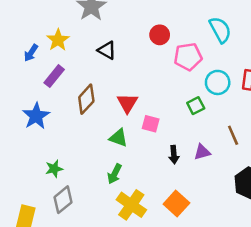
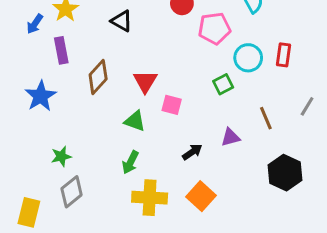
purple rectangle: (54, 76) -> (61, 50), turned -50
black arrow: (174, 155) -> (192, 152), moved, turned -120
yellow cross: (131, 205) -> (150, 198), turned -32

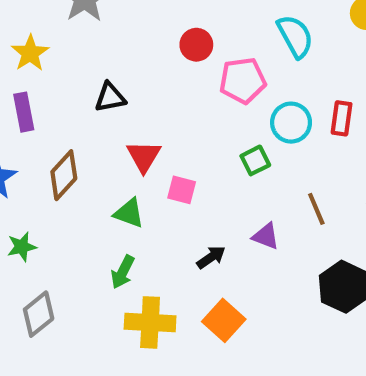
black triangle: (122, 21) -> (110, 97), moved, turned -40
brown diamond: (98, 77) -> (64, 175), moved
purple triangle: (231, 137) -> (266, 236), turned 36
green star: (61, 156) -> (22, 247), moved

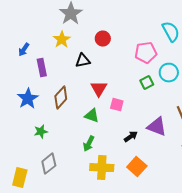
red circle: (196, 45) -> (103, 39), moved
yellow star: (30, 53) -> (62, 40), moved
green square: (255, 160) -> (147, 83), moved
purple triangle: (266, 236) -> (157, 127), size x1.5

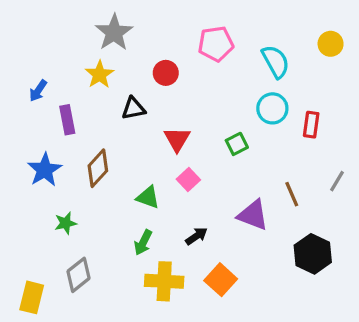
pink pentagon: (146, 53) -> (216, 44), moved
cyan circle: (169, 73) -> (272, 108), moved
red triangle: (99, 89) -> (177, 139), moved
pink square: (117, 105) -> (188, 180), turned 32
black arrow: (131, 137) -> (196, 236), moved

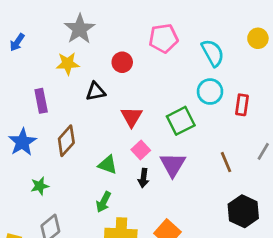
yellow star: (100, 74) -> (68, 64), turned 30
blue arrow: (38, 91) -> (17, 42), moved
green square: (237, 144) -> (181, 121), size x1.5
purple triangle: (253, 215) -> (173, 165), moved, turned 40
black arrow: (196, 236) -> (143, 178), moved, turned 132

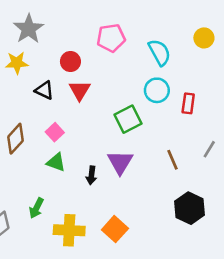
black triangle: (96, 92) -> (44, 90), turned 36
red triangle: (132, 117) -> (80, 90), moved
pink square: (141, 150) -> (55, 132), moved
green arrow: (104, 202) -> (36, 208), moved

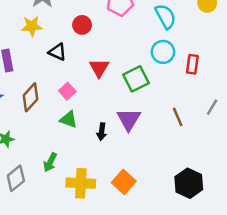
red triangle: (80, 90) -> (99, 68), moved
black hexagon: (190, 208) -> (189, 183), moved

